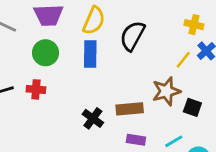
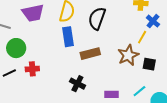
green circle: (46, 53) -> (16, 48), moved
yellow line: (183, 60) -> (142, 37), moved
brown rectangle: (130, 109) -> (90, 54), moved

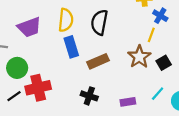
black square: (149, 64) -> (164, 63), turned -32
red cross: (32, 69) -> (38, 88), size x1.6

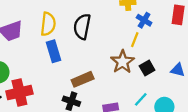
brown rectangle: (98, 61) -> (83, 79), moved

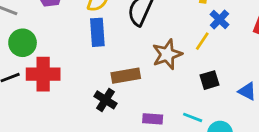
brown star: (122, 62) -> (167, 54), moved
cyan line: (141, 99) -> (193, 117), turned 56

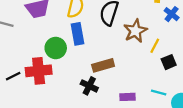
yellow line: (202, 41) -> (155, 46), moved
green circle: (23, 43) -> (56, 48), moved
brown star: (167, 54) -> (135, 31), moved

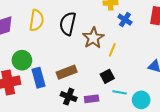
blue rectangle: (77, 34) -> (39, 78), moved
black square: (169, 62) -> (107, 76), moved
black cross: (89, 86) -> (69, 97), moved

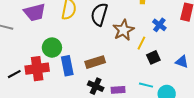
blue cross: (125, 20) -> (159, 25), moved
black square: (107, 76) -> (153, 57), moved

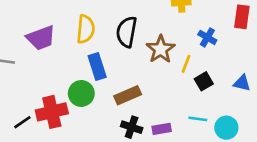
green circle: (52, 48) -> (81, 93), moved
blue rectangle: (67, 66) -> (97, 66), moved

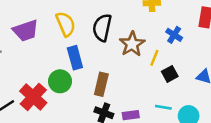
yellow semicircle: (86, 29) -> (66, 24), turned -30
brown rectangle: (128, 95) -> (101, 84), turned -55
red cross: (52, 112) -> (33, 97), turned -36

